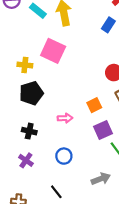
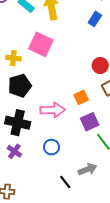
pink arrow: (65, 118) -> (53, 110), size x1.6
black cross: (29, 131) -> (18, 123), size x1.6
black line: (56, 192) -> (65, 182), moved

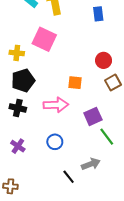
blue rectangle: (95, 19) -> (98, 14), turned -40
orange square: (81, 97) -> (75, 83), moved, turned 32
black cross: (18, 123) -> (18, 108), moved, size x0.7

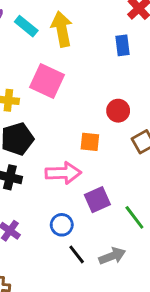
red circle: (104, 60) -> (118, 111), moved
purple square: (93, 116) -> (97, 200), moved
black line: (69, 177) -> (77, 254), moved

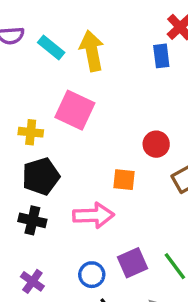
blue rectangle: (123, 45) -> (161, 56), moved
purple square: (97, 200) -> (132, 263), moved

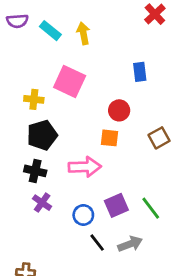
yellow arrow: (92, 51) -> (83, 33), size x0.7
blue rectangle: (161, 56) -> (140, 72), moved
red circle: (156, 144) -> (119, 110), moved
purple cross: (32, 281) -> (42, 203), moved

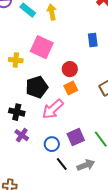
red circle: (119, 110) -> (70, 69), moved
black pentagon: (42, 135) -> (37, 87), moved
orange square: (109, 138) -> (71, 88), turned -32
pink arrow: (85, 167) -> (53, 109), turned 140

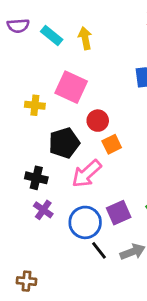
red circle: (70, 69) -> (98, 121), moved
blue circle: (52, 144) -> (85, 222), size x1.5

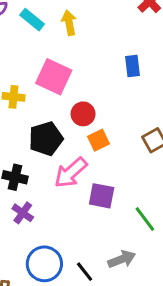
purple square: (119, 213) -> (102, 196), moved, turned 35
blue circle: (85, 222) -> (44, 264), moved
black line: (99, 250) -> (85, 272), moved

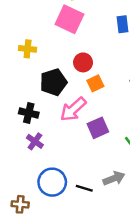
pink square: (54, 77) -> (69, 19), moved
purple square: (102, 196) -> (98, 128), turned -35
black line: (85, 272) -> (84, 188), turned -35

